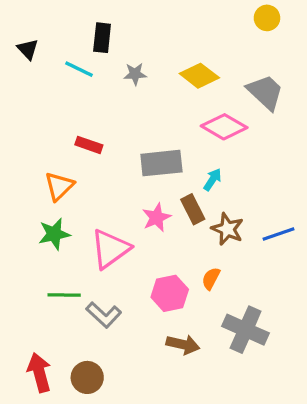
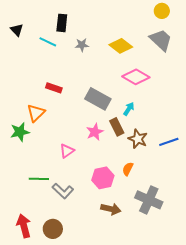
gray trapezoid: (265, 92) -> (161, 40), moved
gray rectangle: (161, 163) -> (98, 99), turned 35
green star: (54, 234) -> (20, 132), moved
pink triangle: (110, 249) -> (67, 151), size x0.6

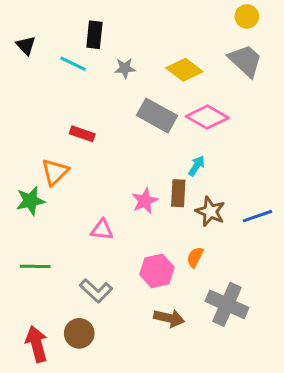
gray rectangle: (98, 99) -> (157, 115), moved
brown rectangle: (117, 127) -> (178, 193), turned 30
pink triangle: (67, 151) -> (102, 230), turned 42
green line: (39, 179) -> (35, 266), moved
brown circle: (53, 229) -> (79, 333), moved

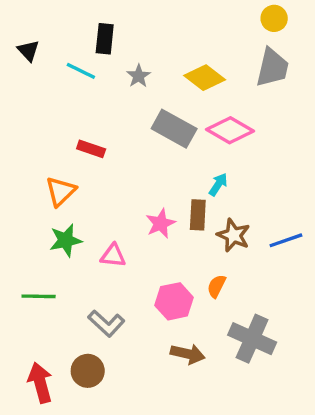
gray trapezoid: (245, 61) -> (272, 68), turned 60
gray star: (125, 68) -> (139, 76), turned -30
green star: (30, 201) -> (66, 240), moved

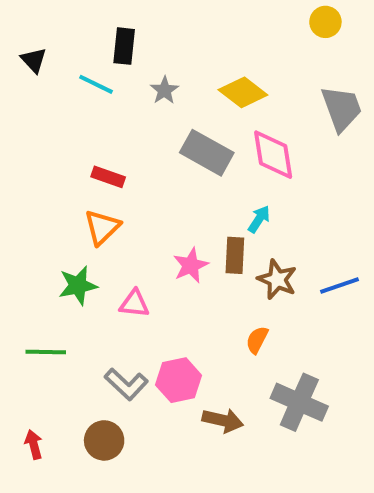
gray trapezoid: (272, 68) -> (342, 108), moved, turned -33
pink diamond: (230, 130) -> (273, 155), turned 51
orange triangle: (61, 191) -> (102, 227), moved
pink hexagon: (174, 301) -> (179, 380), moved
red arrow: (40, 383) -> (34, 444), moved, size x0.6

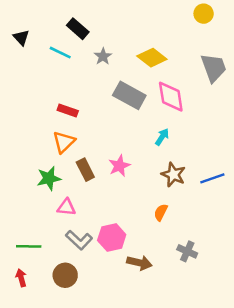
black rectangle: (124, 46) -> (78, 29), turned -55
brown rectangle: (235, 255) -> (85, 170), moved, turned -30
pink triangle: (134, 304) -> (66, 207), moved
green line: (46, 352) -> (29, 246), moved
gray cross: (299, 402) -> (187, 251), size x0.6

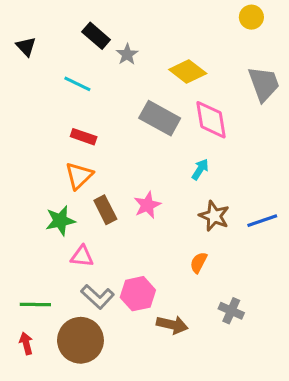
cyan line: (60, 53) -> (77, 84), moved
gray star: (103, 56) -> (127, 54), moved
brown circle: (65, 275) -> (80, 340), size x1.5

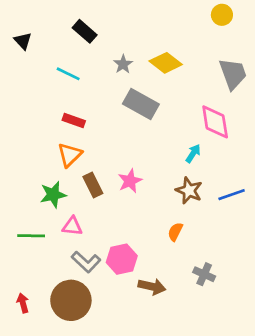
gray star: (127, 54) -> (123, 64), moved
pink diamond: (211, 120) -> (215, 122), moved
cyan arrow: (200, 169) -> (193, 153), moved
green line: (35, 305) -> (31, 236), moved

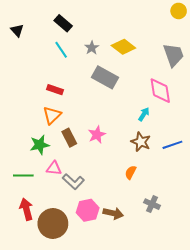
yellow circle: (222, 15) -> (179, 11), moved
cyan line: (68, 74) -> (61, 50), moved, turned 30
pink hexagon: (122, 259) -> (88, 210), moved
gray L-shape: (86, 262) -> (73, 182), moved
red arrow: (23, 303) -> (26, 209), moved, size x1.5

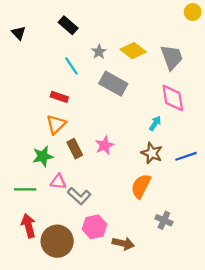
cyan line: (61, 50) -> (71, 66), moved
gray trapezoid: (173, 55) -> (172, 57), moved
orange semicircle: (131, 172) -> (141, 186), size x1.6
brown arrow: (113, 213) -> (123, 243), moved

